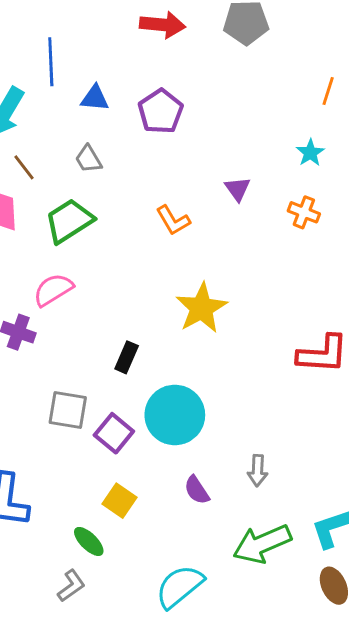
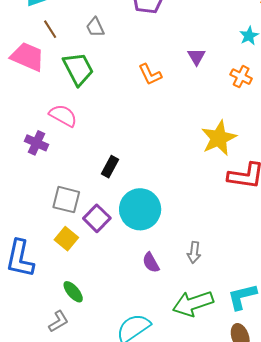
green trapezoid: (69, 221) -> (78, 69), turned 90
pink semicircle: (53, 290) -> (63, 116), turned 56
yellow star: (201, 308) -> (219, 138), moved
yellow square: (119, 501) -> (66, 239), moved

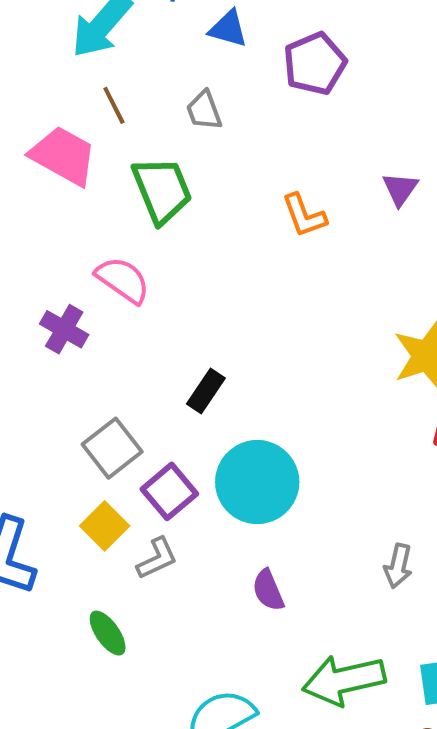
gray square: (66, 200) -> (112, 448), turned 32
gray arrow: (194, 253) -> (398, 566), moved
gray L-shape: (58, 321) -> (157, 558), moved

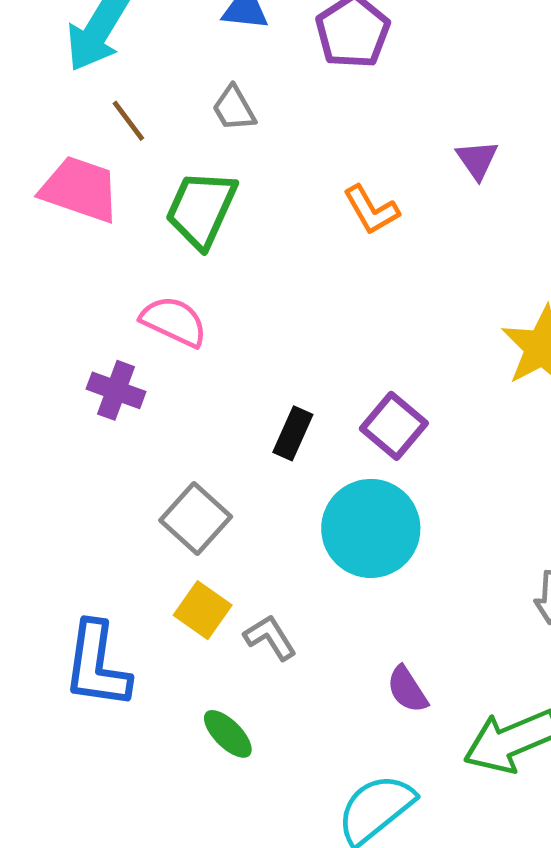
green trapezoid: (162, 190) -> (201, 209), turned -124
purple square: (169, 491) -> (394, 426), moved
gray L-shape: (157, 558) -> (270, 637), turned -87
purple semicircle: (268, 590) -> (407, 689), moved

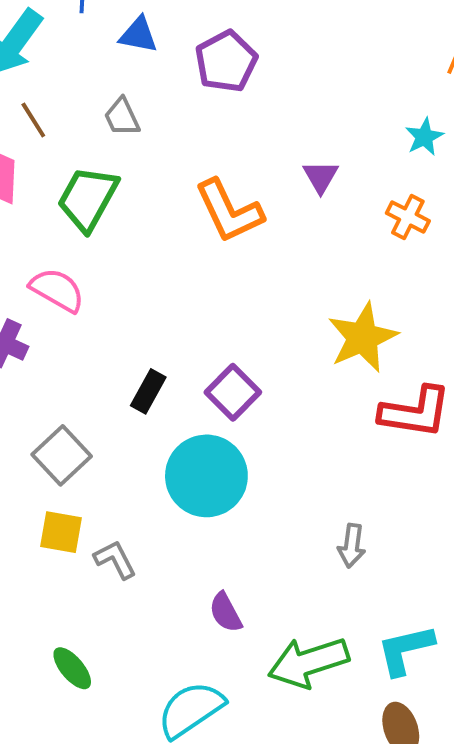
orange L-shape: (371, 210) -> (229, 211), size x1.5
yellow square: (203, 610) -> (61, 532), turned -30
green ellipse: (228, 734) -> (72, 668), moved

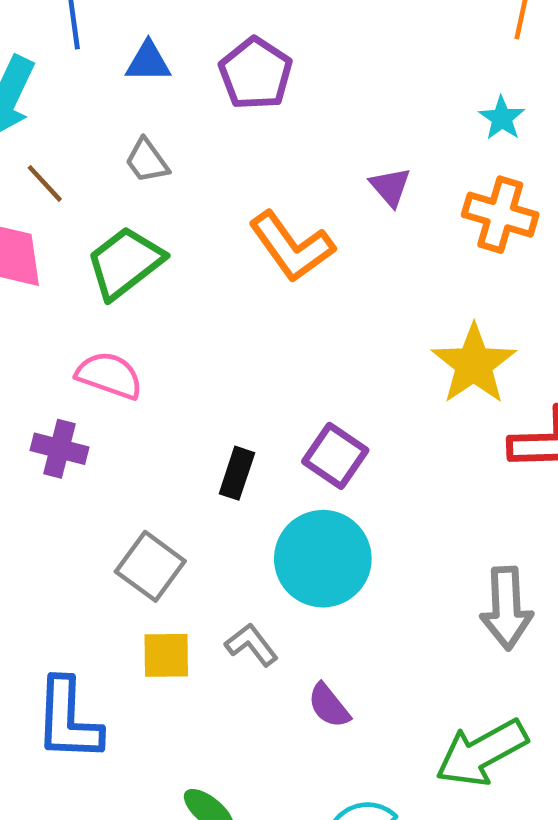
green trapezoid: (88, 199) -> (125, 263), turned 34
orange cross: (408, 217) -> (500, 215), size x1.4
gray arrow: (352, 546) -> (506, 608), size x1.6
gray L-shape: (115, 559) -> (251, 645), moved
purple semicircle: (226, 612) -> (329, 706), moved

